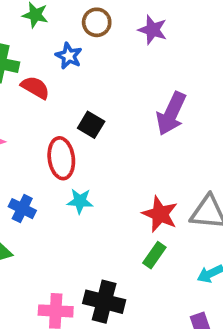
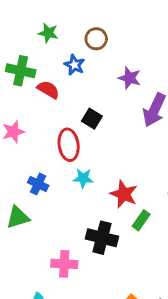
purple star: (153, 30) -> (130, 78), moved
red star: (160, 214) -> (124, 194), moved
black cross: (104, 302) -> (102, 238), moved

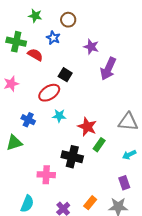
red ellipse: (69, 145) -> (49, 93), turned 65

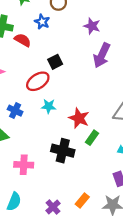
purple star: (91, 47) -> (92, 26), moved
black square: (65, 75) -> (55, 62), turned 32
pink cross: (46, 175) -> (24, 165), moved

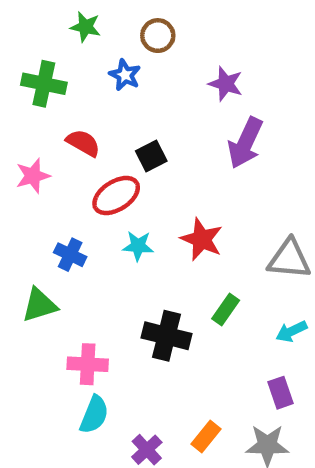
red semicircle: (23, 40) -> (83, 143), moved
red star: (79, 118) -> (202, 239), moved
cyan semicircle: (14, 202) -> (94, 415), moved

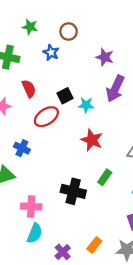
red semicircle: (83, 143) -> (29, 89), turned 36
cyan star: (138, 246) -> (86, 105), moved

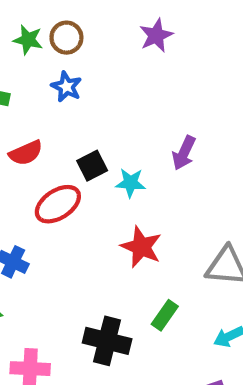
brown circle: (69, 31) -> (66, 38), moved
purple star: (105, 57) -> (156, 35), moved, turned 30
red semicircle: (29, 89) -> (26, 153), turned 90
purple arrow: (115, 89) -> (184, 153), size x0.7

